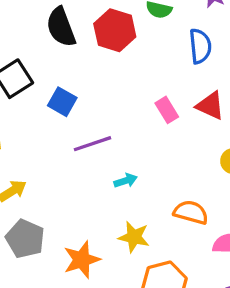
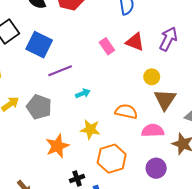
blue square: (62, 102) -> (39, 45), size x1.4
gray pentagon: (25, 239) -> (39, 107), moved

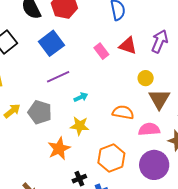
blue square: (39, 45) -> (51, 43), moved, turned 30
yellow star: (90, 129) -> (80, 126), moved
purple circle: (156, 168) -> (154, 165), size x1.5

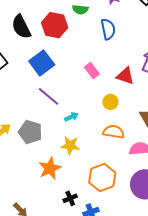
red triangle: (128, 46) -> (125, 76), moved
purple line: (58, 77) -> (49, 96), turned 65
yellow circle: (146, 78) -> (110, 102), moved

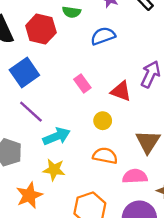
blue semicircle: (108, 29) -> (103, 36), turned -100
cyan arrow: (71, 117) -> (57, 136), size x1.6

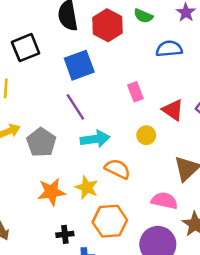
orange semicircle: (105, 156) -> (117, 169), moved
yellow star: (54, 170) -> (87, 187), moved

